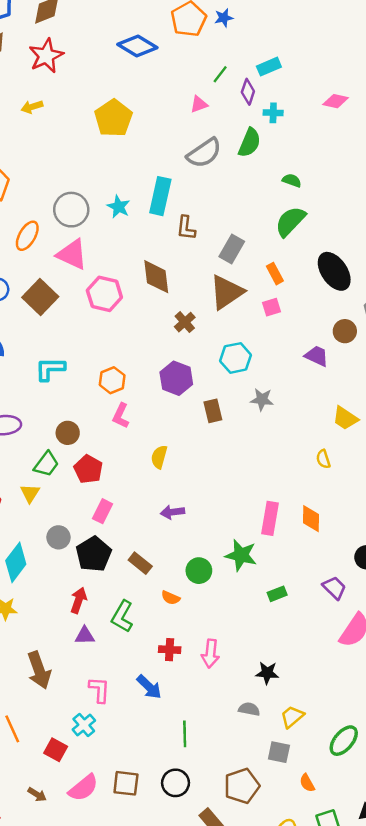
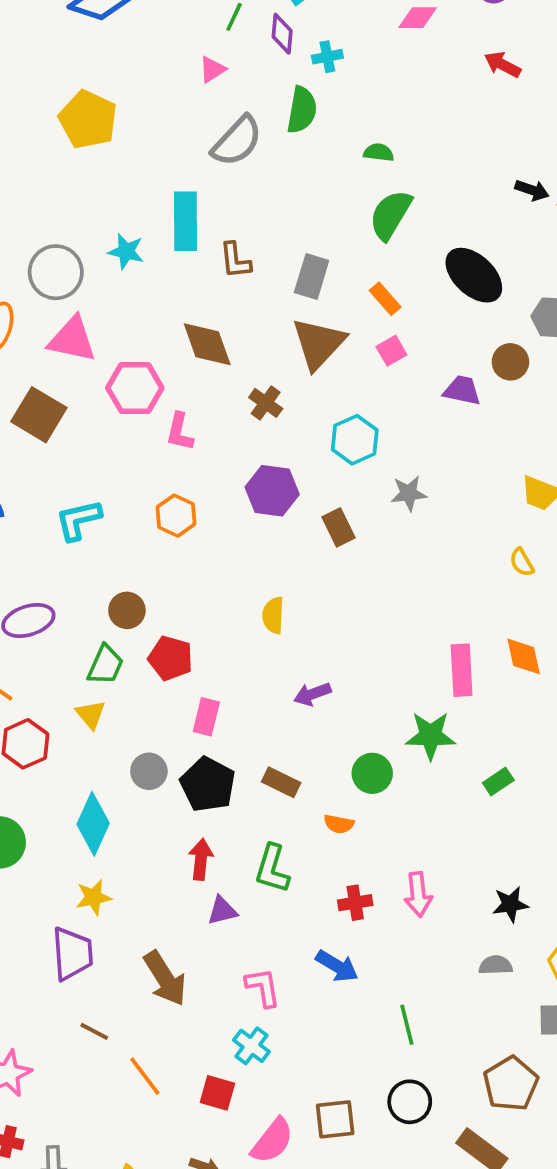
purple trapezoid: (317, 356) -> (462, 390), moved
pink L-shape: (121, 416) -> (180, 432), moved

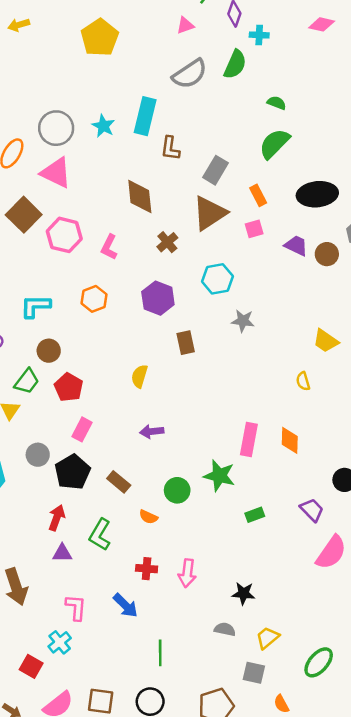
black ellipse: (474, 275) -> (317, 194), turned -63
pink hexagon: (135, 388) -> (64, 235), moved
purple trapezoid: (462, 390) -> (296, 246), moved
cyan L-shape: (78, 520) -> (35, 306), moved
brown rectangle: (339, 527) -> (186, 343), moved

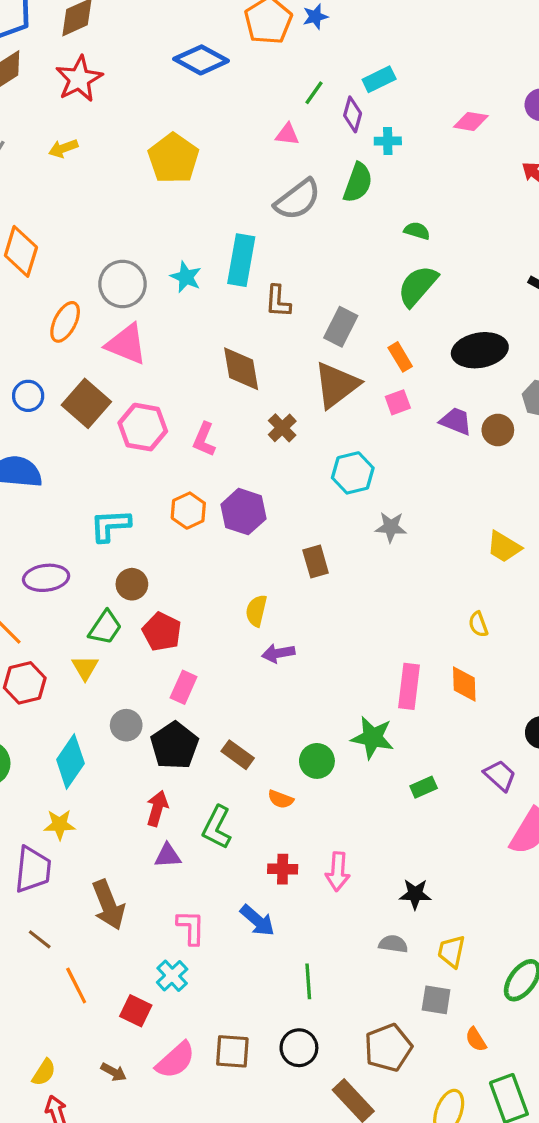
pink triangle: (185, 25) -> (287, 134), turned 30
purple hexagon: (158, 298) -> (243, 512), moved
yellow semicircle: (303, 381) -> (478, 624), moved
purple arrow: (152, 432) -> (278, 653), moved
yellow trapezoid: (268, 638) -> (451, 951), turned -35

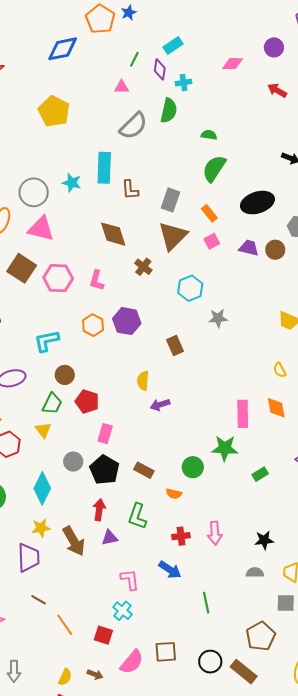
blue diamond: (201, 60) -> (63, 49), turned -32
brown arrow: (108, 905) -> (74, 541), moved
black circle: (299, 1048) -> (210, 662), moved
yellow semicircle: (44, 1072) -> (65, 677), moved

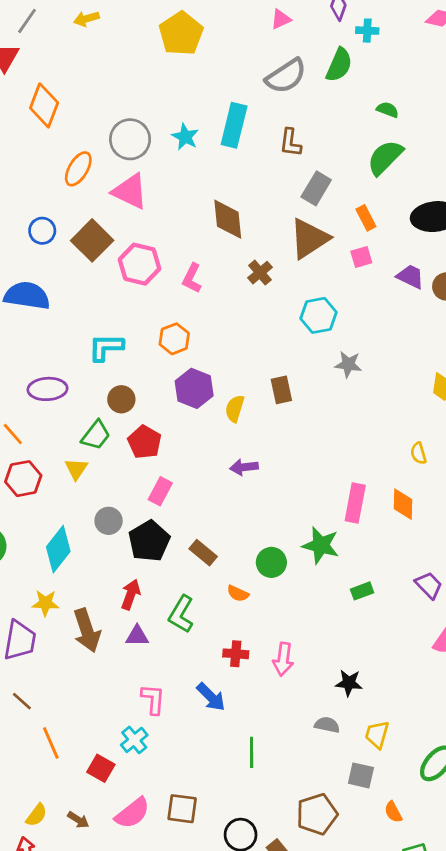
pink triangle: (122, 87) -> (281, 19), turned -35
brown L-shape: (130, 190) -> (290, 143), moved
purple hexagon: (127, 321) -> (194, 388), moved
yellow semicircle: (143, 381) -> (235, 409), moved

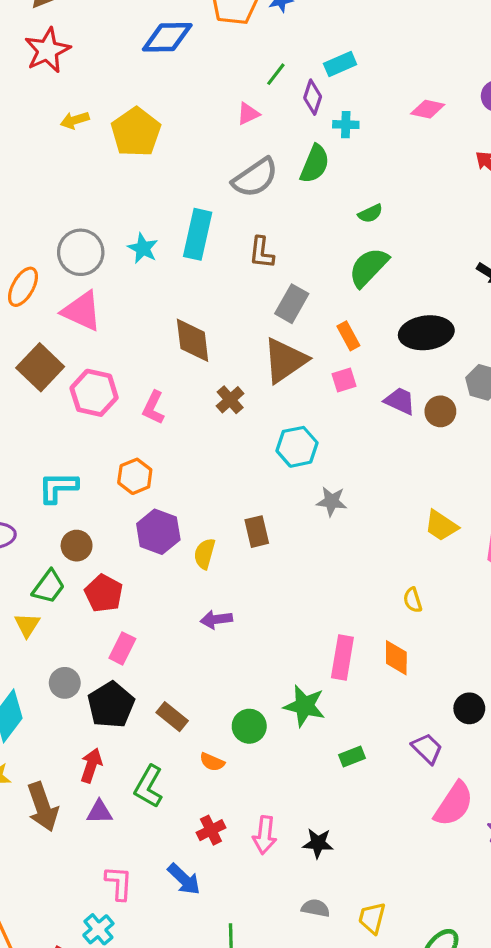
yellow arrow: (86, 19) -> (75, 120), moved
green semicircle: (388, 110) -> (370, 213), turned 135
red cross: (236, 654) -> (211, 830), turned -30
black star: (349, 683) -> (318, 843), moved

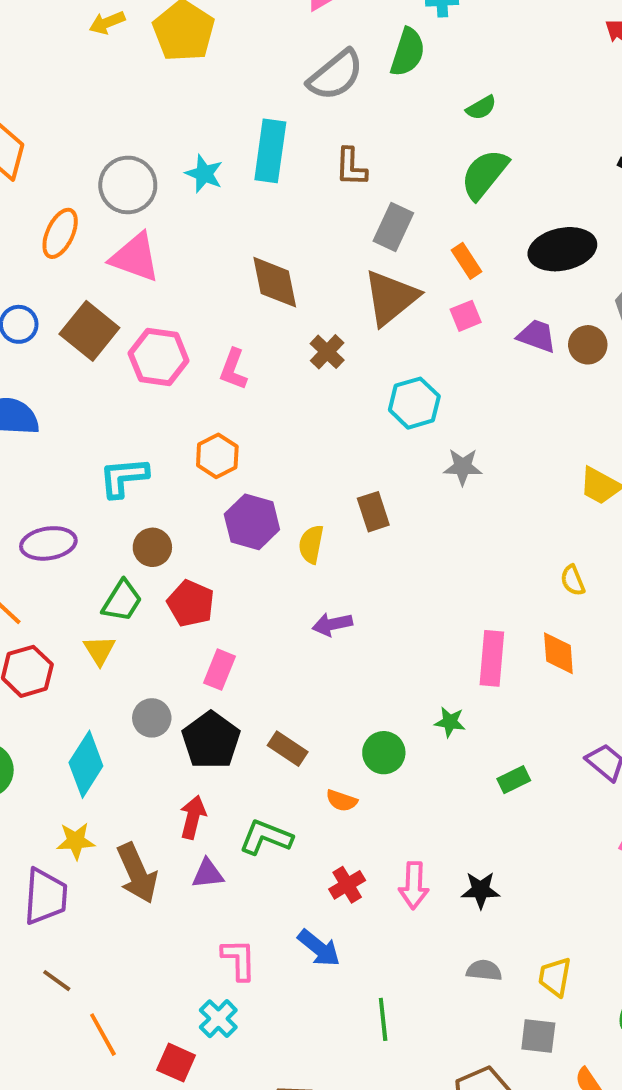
green star: (304, 706) -> (450, 722), size x0.6
green L-shape: (149, 787) -> (266, 837), turned 87

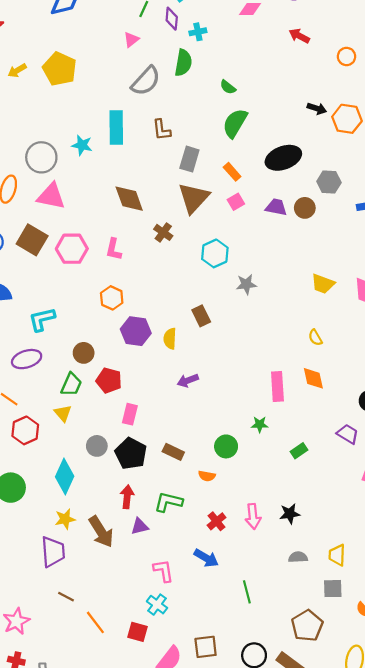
green semicircle: (481, 108) -> (228, 87), turned 77
cyan L-shape: (124, 477) -> (42, 319), moved

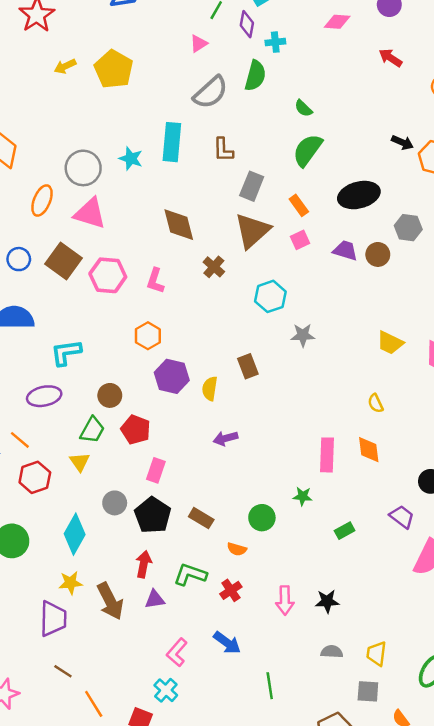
red cross: (217, 521) -> (231, 590), moved
pink L-shape: (163, 571) -> (177, 652), turned -135

